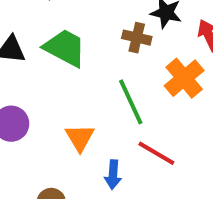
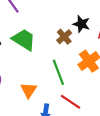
brown cross: (137, 38) -> (64, 37), turned 32

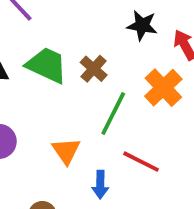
brown cross: (64, 37) -> (94, 69), moved
green line: (58, 72) -> (113, 114), turned 55

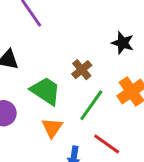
green trapezoid: (47, 65) -> (46, 91), moved

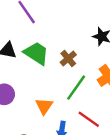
green trapezoid: (46, 91) -> (36, 53), moved

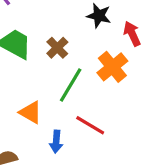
orange triangle: (44, 106) -> (31, 112), turned -30

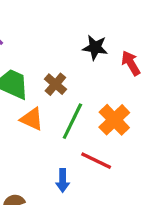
orange cross: (112, 67) -> (114, 120), moved
orange triangle: (31, 112) -> (32, 119), moved

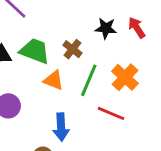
black star: (95, 47) -> (106, 28), moved
blue arrow: (63, 180) -> (61, 127), moved, size x1.4

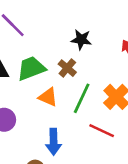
black star: (106, 28) -> (81, 40), moved
green trapezoid: (35, 51) -> (31, 68), turned -44

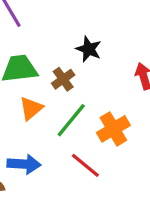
orange triangle: (48, 97) -> (31, 108), turned 42
blue arrow: (54, 142) -> (24, 164), turned -100

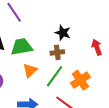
brown cross: (63, 79) -> (57, 52), moved, turned 32

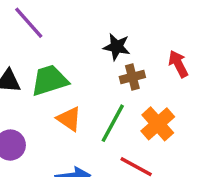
brown cross: (57, 52) -> (132, 77), moved
orange triangle: (30, 70) -> (69, 119), turned -35

